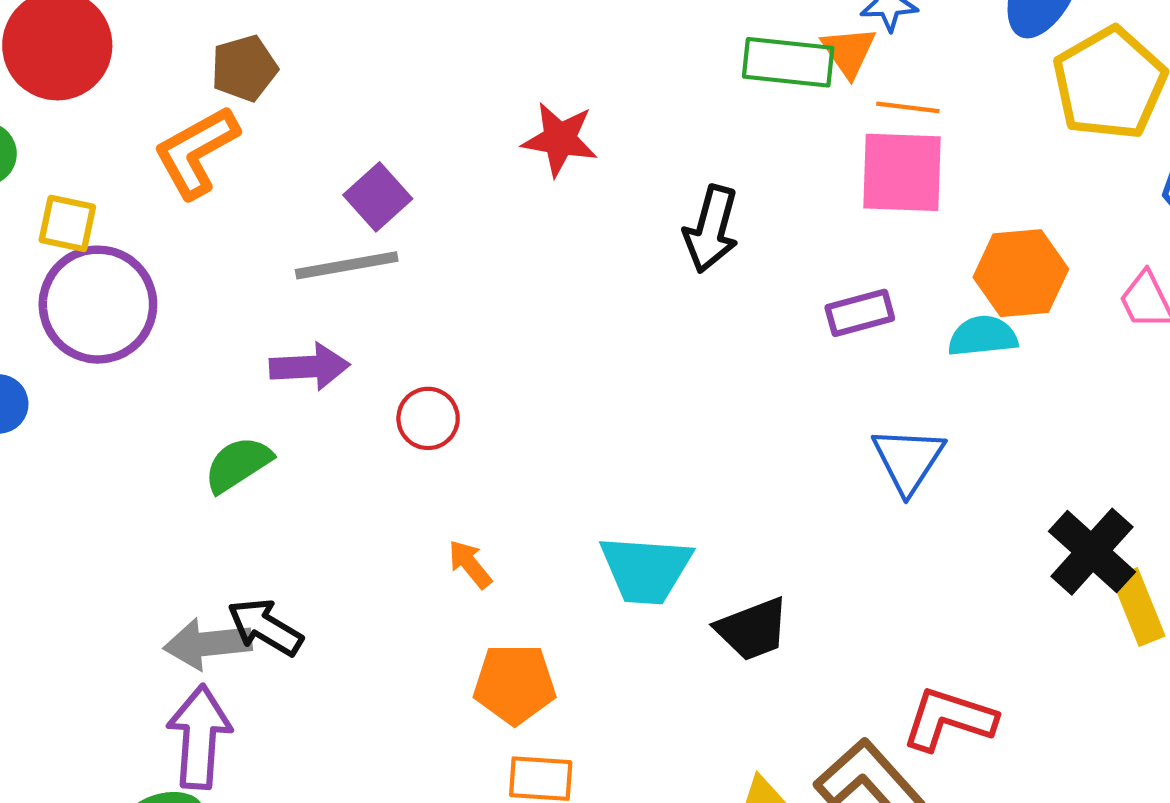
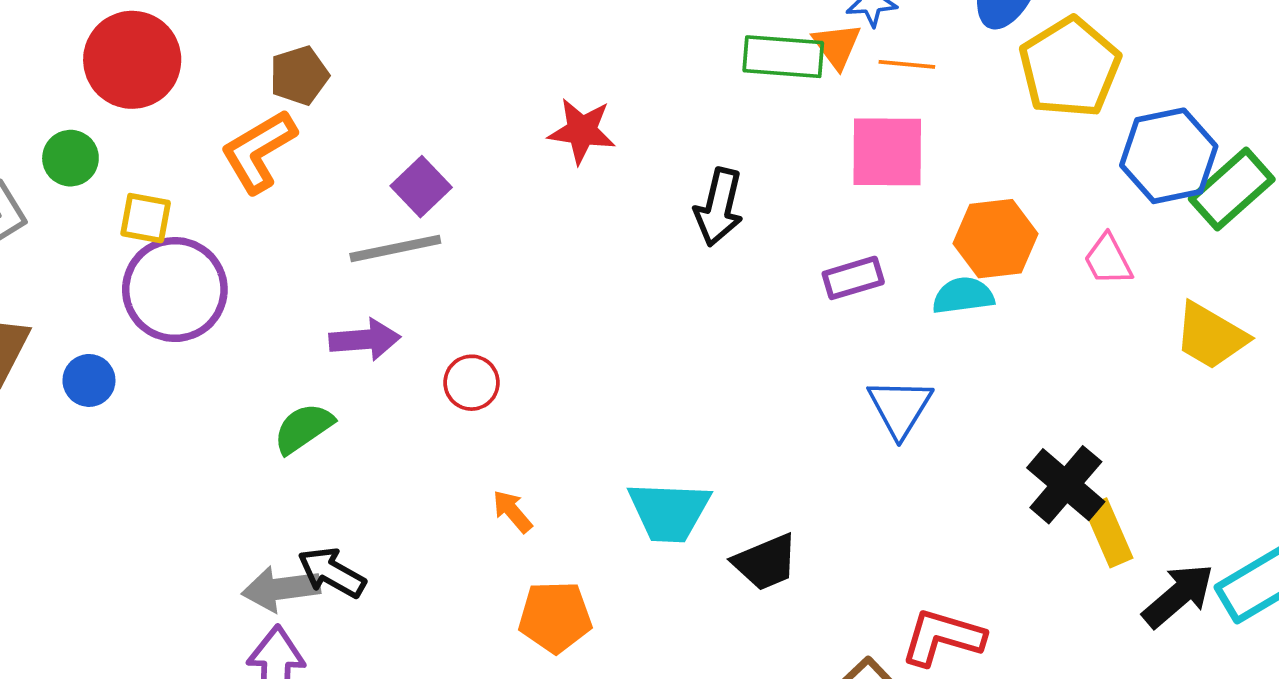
orange line: (908, 107) -> (907, 64), moved

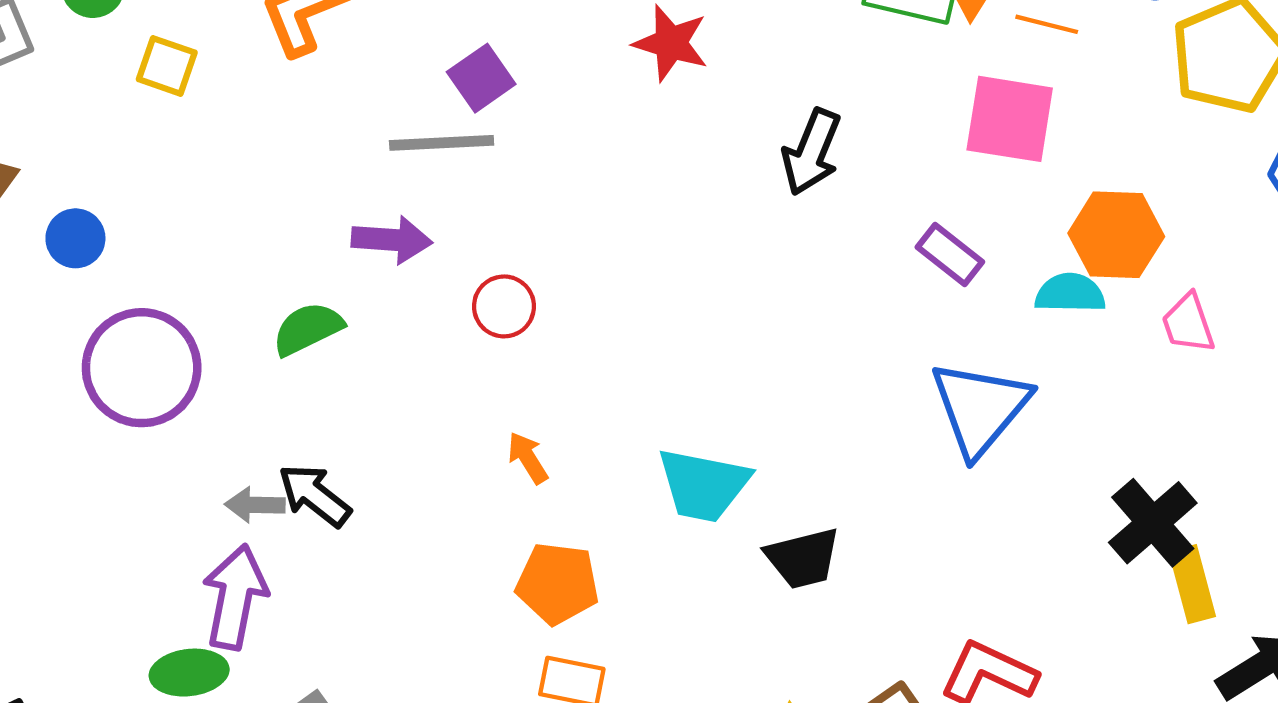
pink trapezoid: (1108, 260) -> (1188, 323), moved
purple rectangle: (853, 278) -> (950, 255), turned 46
purple circle: (175, 290) -> (142, 368), moved
blue triangle: (900, 408) -> (980, 408), size x1.4
gray arrow: (281, 589) -> (255, 505), size x0.7

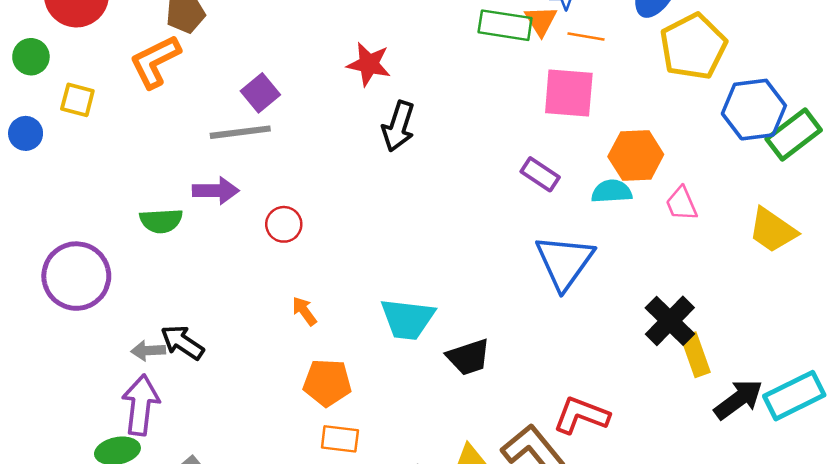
black arrow: (811, 152) -> (398, 126), moved
blue circle: (75, 238) -> (26, 133), moved
green semicircle: (308, 329) -> (161, 221), moved, turned -153

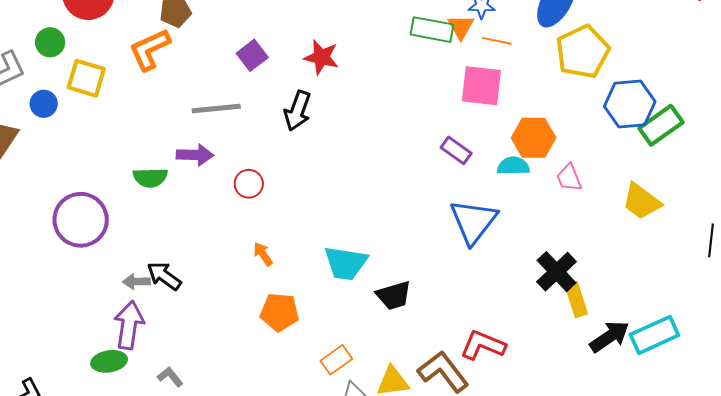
purple square: (260, 93) -> (252, 55), moved
yellow square: (77, 100) -> (86, 78), size x1.4
black arrow: (398, 126) -> (298, 111), moved
orange rectangle: (340, 439) -> (336, 360), moved, turned -44

